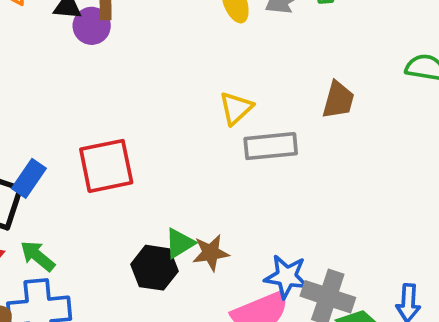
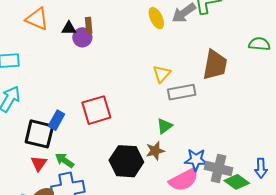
brown trapezoid: (338, 100) -> (215, 65), size x1.5
green triangle: (180, 243) -> (165, 126), moved
black hexagon: (154, 268) -> (126, 161), size x1.4

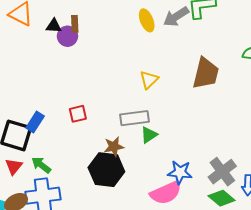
gray rectangle: (182, 92) -> (135, 118), moved
red square: (96, 110) -> (78, 114), size x0.6
brown star: (155, 151) -> (114, 147), moved
gray cross: (218, 168) -> (222, 172), moved, turned 36

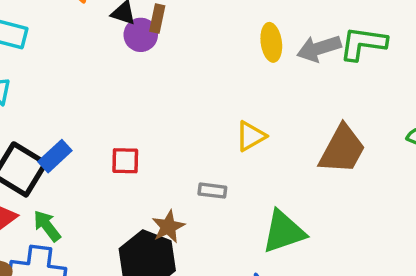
gray rectangle: (135, 118) -> (212, 191), size x0.6
green triangle: (149, 135) -> (284, 232), moved, size x1.6
brown star: (114, 147) -> (168, 227), turned -30

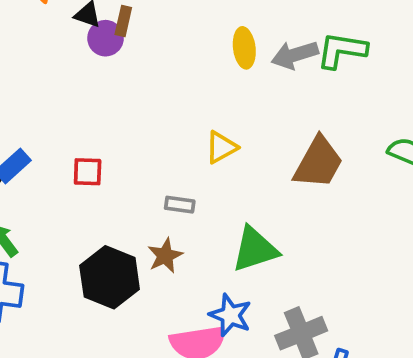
brown star: (168, 227) -> (165, 256), moved

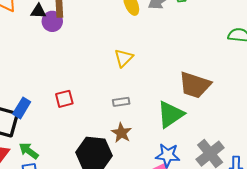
yellow triangle: (221, 147) -> (124, 58), moved
brown trapezoid: (318, 163) -> (195, 85), moved, turned 96

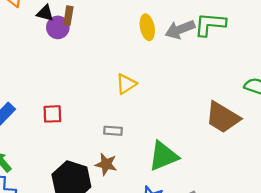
brown trapezoid: (195, 85) -> (223, 117), moved
brown star: (121, 133) -> (106, 164), turned -30

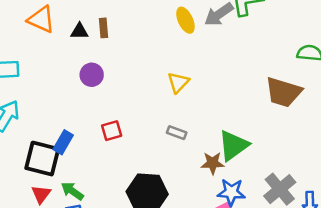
purple circle: (58, 27) -> (92, 75), moved
gray rectangle: (113, 131) -> (177, 133), turned 30
brown star: (106, 164) -> (213, 163), moved

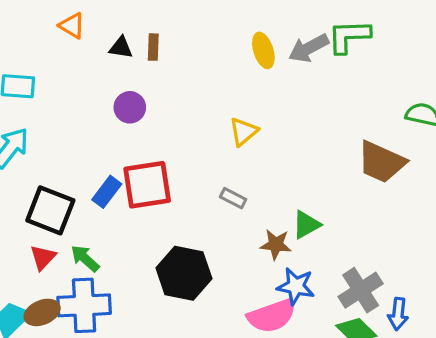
orange triangle: (41, 19) -> (72, 26), size x0.7
red square: (112, 131) -> (147, 185), size x1.8
blue rectangle: (63, 142) -> (107, 192), moved
green triangle: (233, 145) -> (306, 225), size x0.7

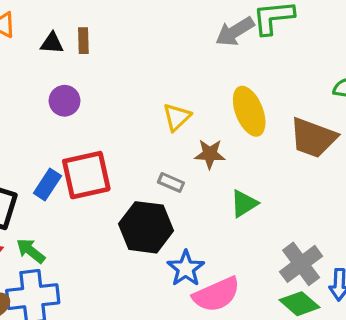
yellow ellipse: (263, 50) -> (249, 111), moved, size x1.4
brown star: (276, 244) -> (210, 154), moved
black hexagon: (184, 273) -> (146, 227), moved
blue star: (296, 286) -> (186, 268), moved, turned 30

